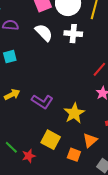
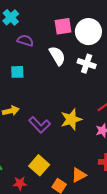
yellow star: (74, 113) -> (71, 119), moved
red star: (29, 156) -> (20, 183), moved

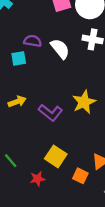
purple semicircle: (25, 40) -> (33, 41), moved
white semicircle: (57, 56) -> (60, 49), moved

